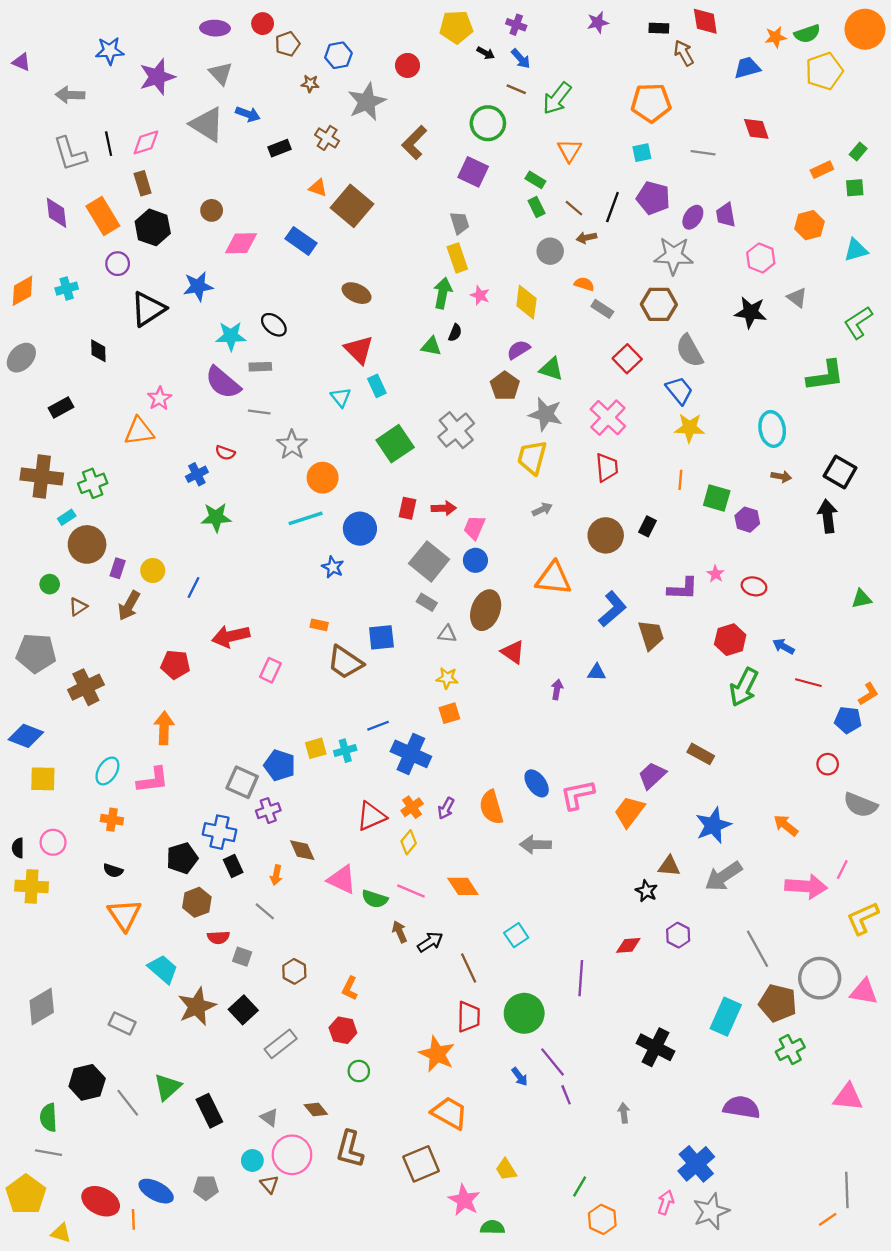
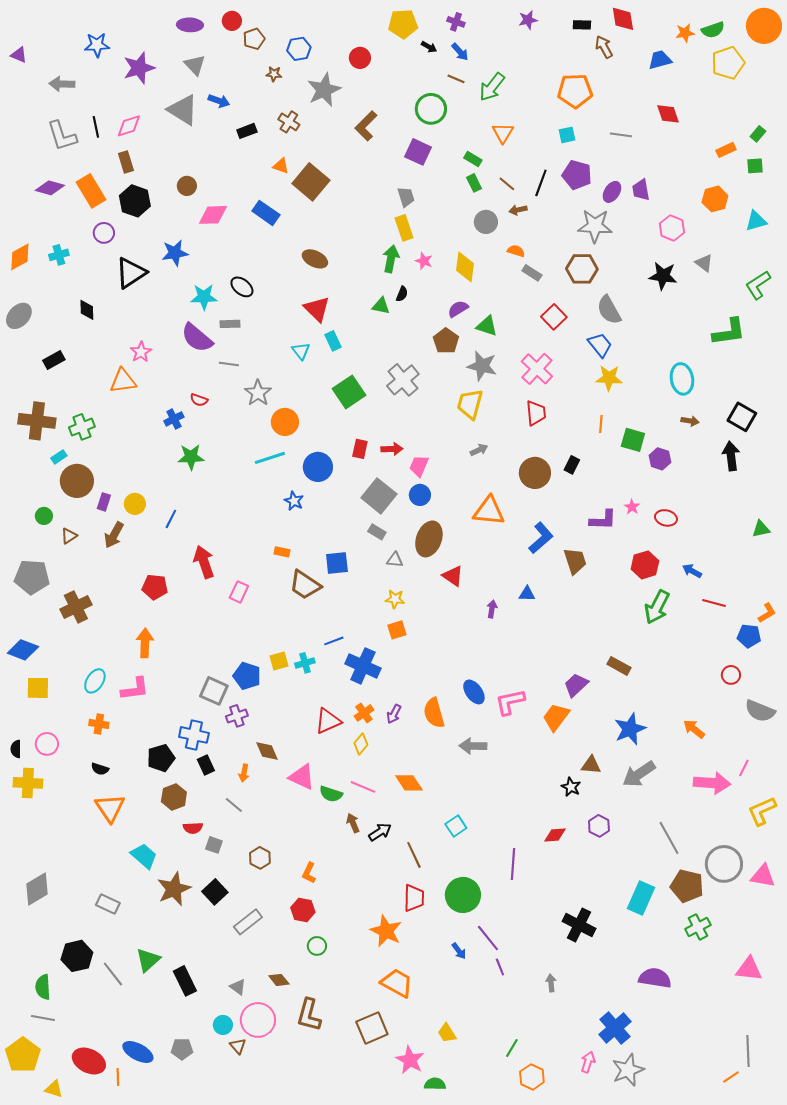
purple diamond: (56, 213) -> (50, 188), turned -68
red arrow: (231, 636) -> (204, 562), turned 84

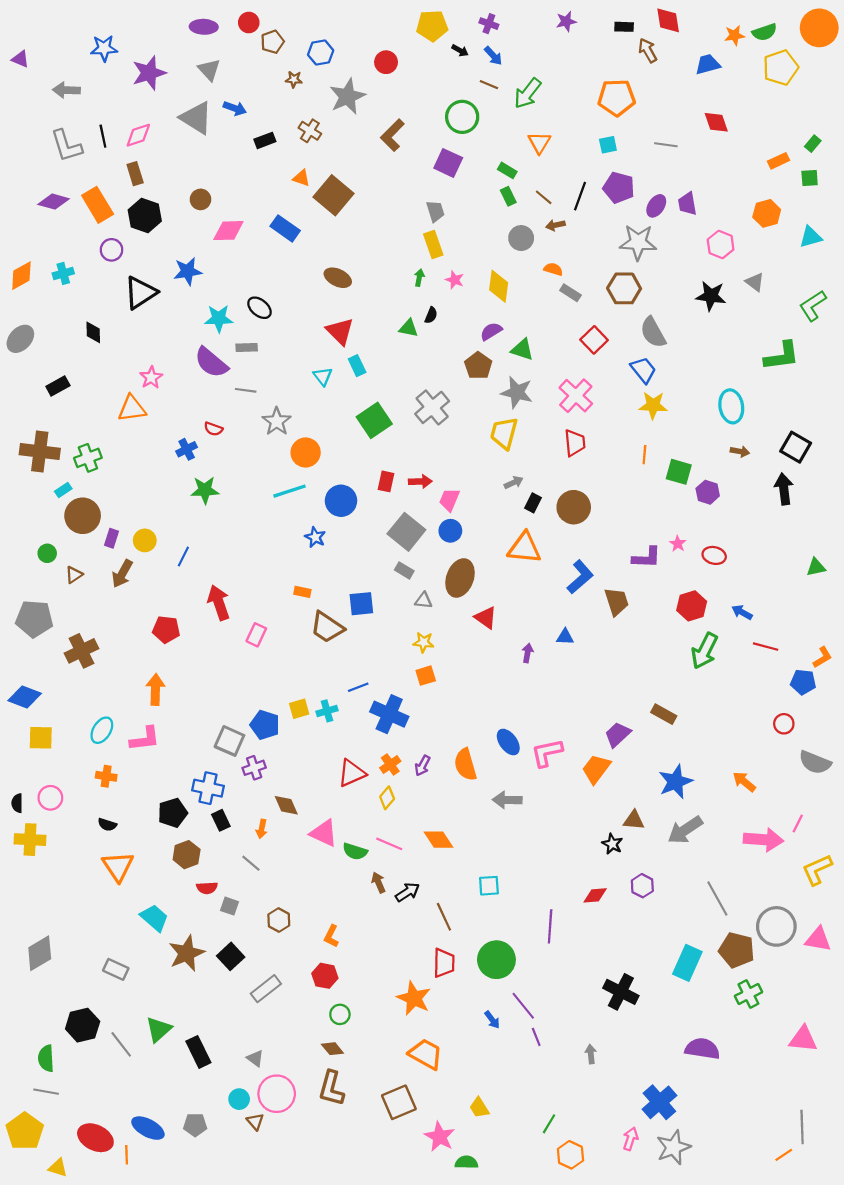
green arrow: (391, 259) -> (419, 278), size x0.6
black rectangle: (572, 465) -> (533, 503), moved
cyan square: (456, 826) -> (489, 886), turned 30
brown diamond: (279, 980) -> (332, 1049), moved

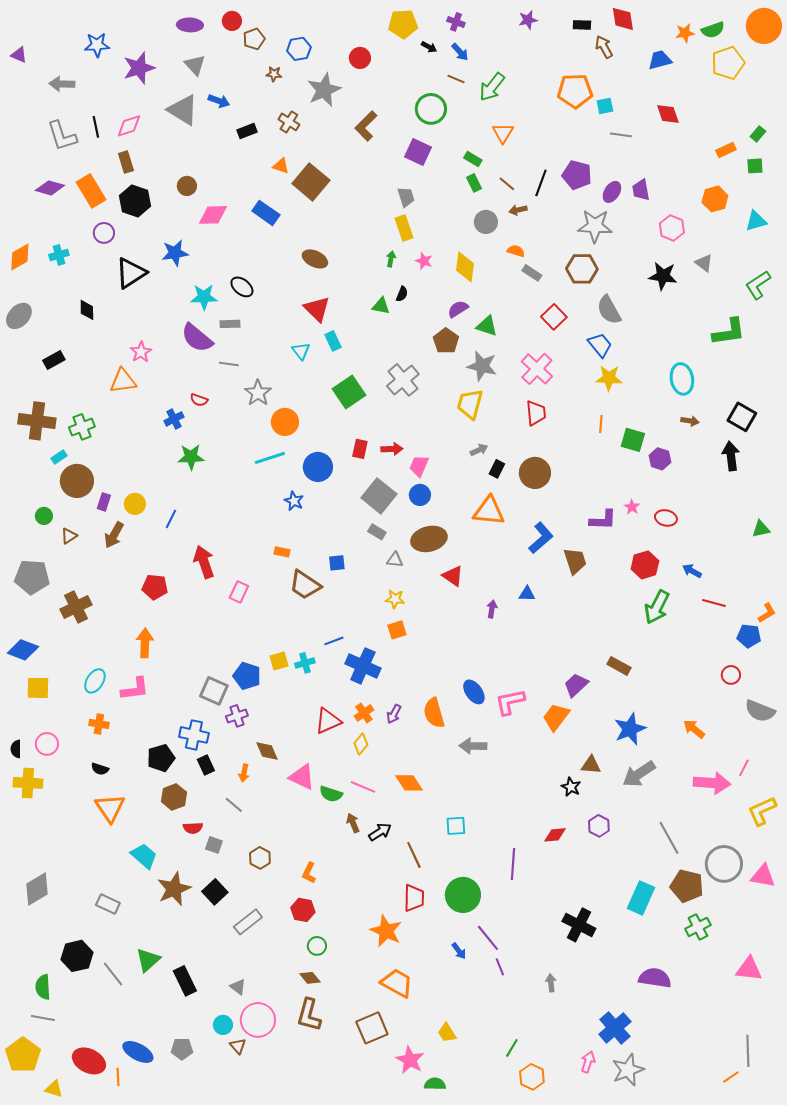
cyan square: (608, 145) -> (605, 106), moved
brown ellipse: (460, 578) -> (429, 539), turned 56
blue square: (361, 604) -> (337, 563), size x0.7

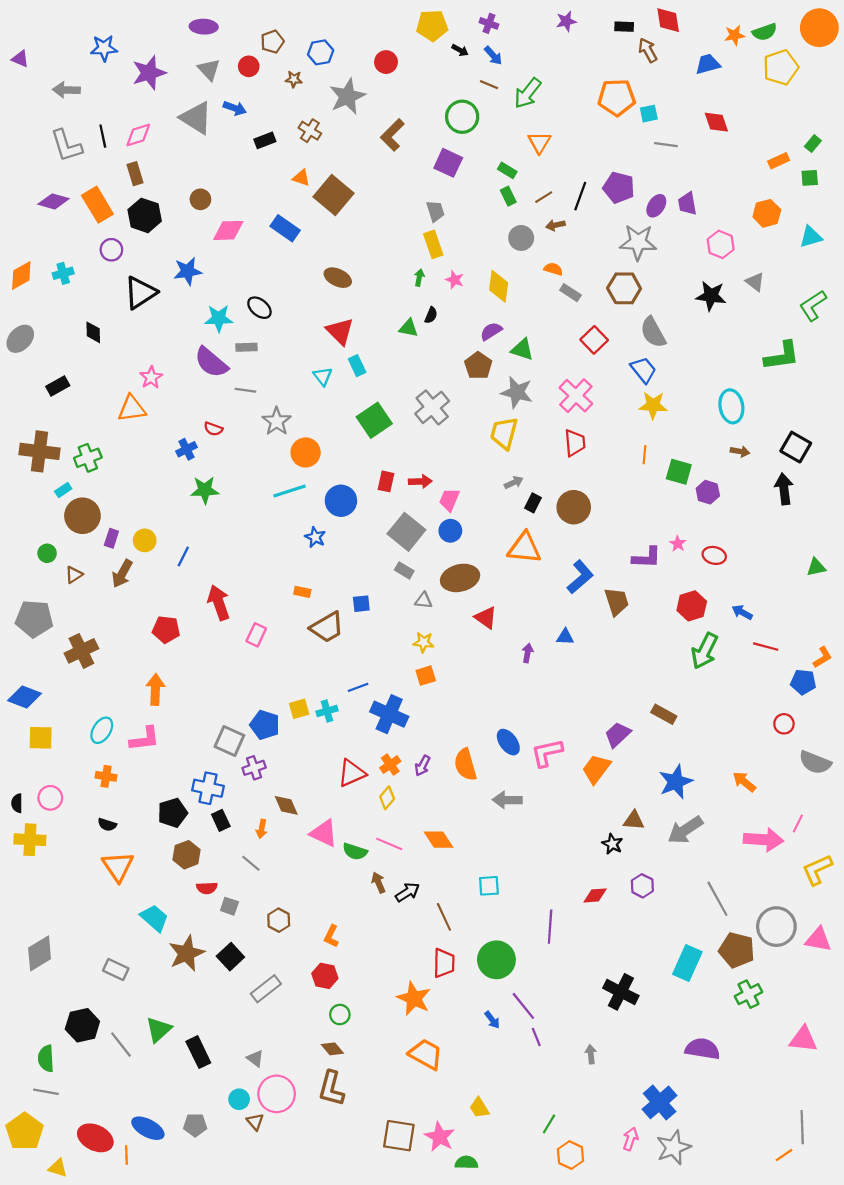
red circle: (232, 21) -> (249, 66), moved
brown line: (507, 184) -> (544, 197), turned -72
brown trapezoid: (305, 585) -> (327, 627), turned -64
brown square: (372, 1028) -> (399, 1136), moved, turned 32

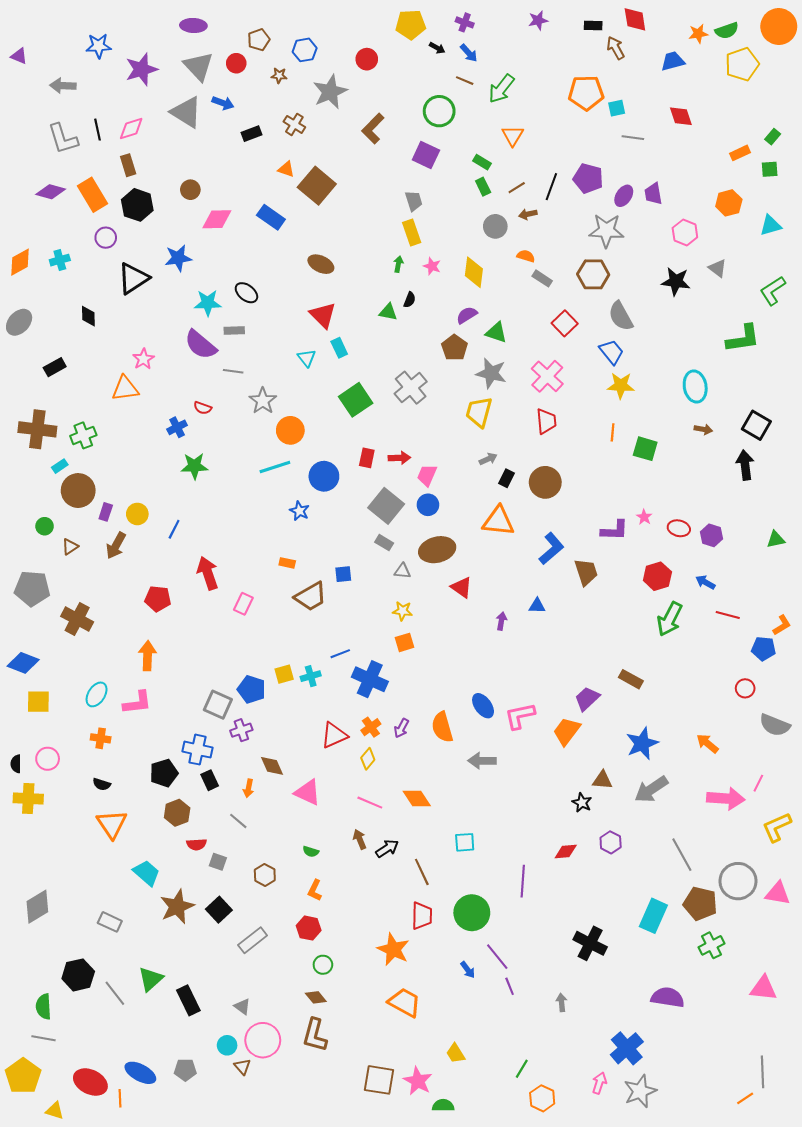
gray triangle: (209, 70) -> (199, 66), size x1.4
purple hexagon: (708, 492) -> (711, 535), moved
brown cross: (81, 651) -> (77, 619), turned -36
green semicircle: (355, 851) -> (311, 852), moved, size x0.7

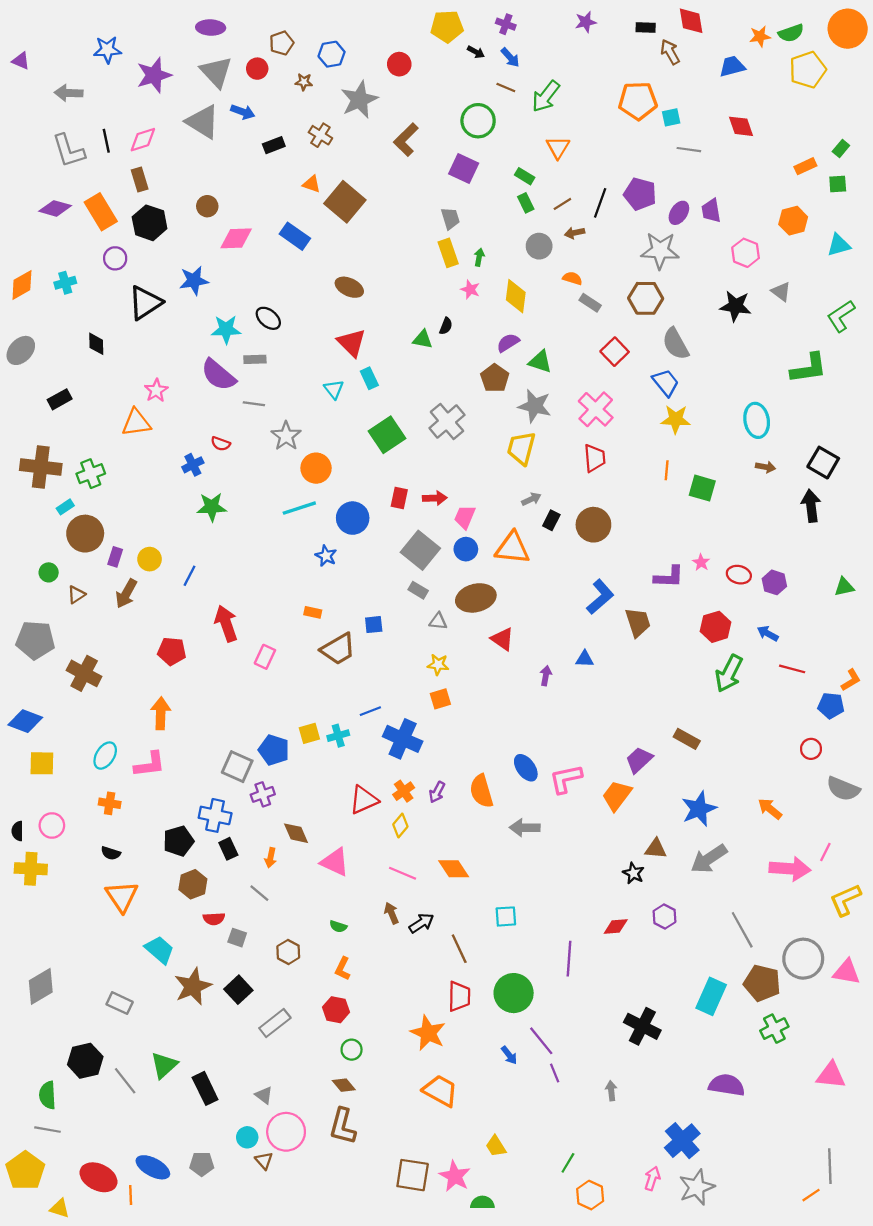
green arrow: (398, 264) -> (479, 257), moved
orange triangle: (498, 521) -> (512, 548), moved

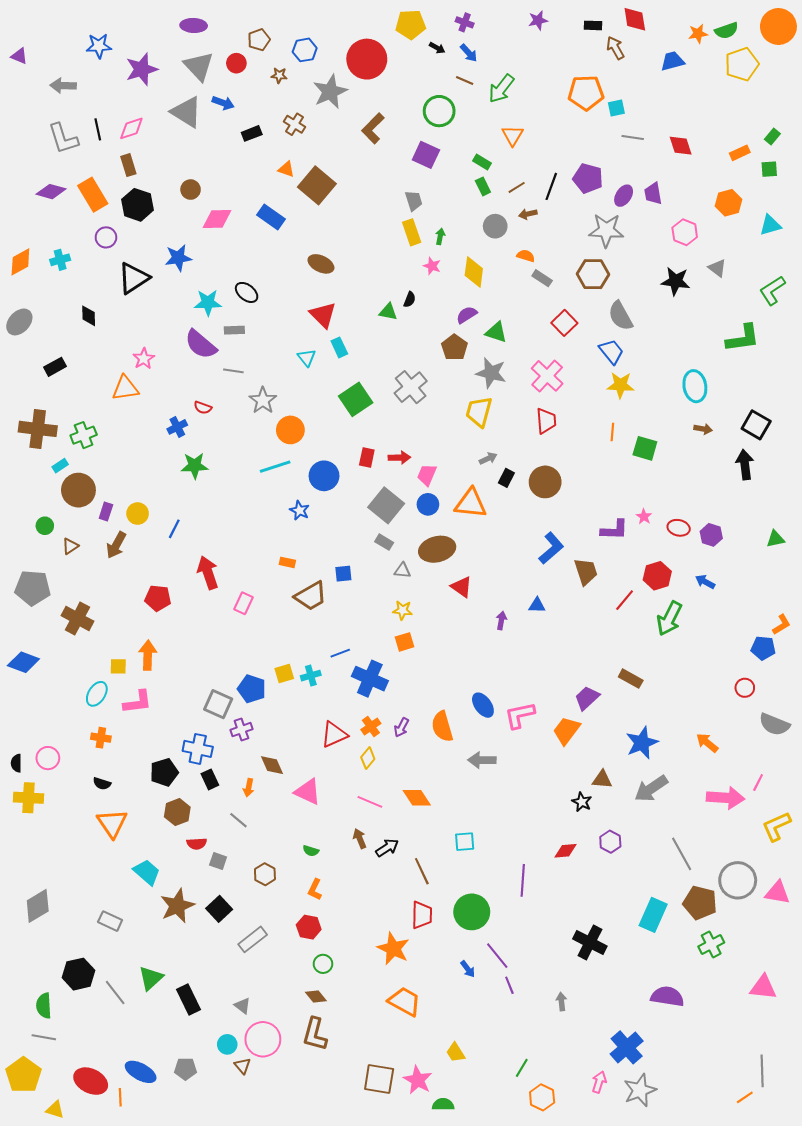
red circle: (399, 64) -> (367, 59), size x1.8
red diamond: (741, 126) -> (681, 146), moved
red line: (792, 669) -> (625, 600), moved, turned -65
yellow square: (42, 763) -> (118, 666), moved, size x0.7

